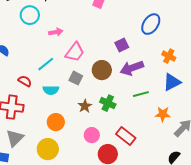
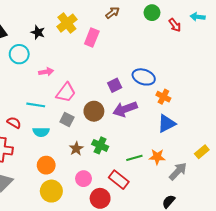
blue ellipse: (151, 24) -> (144, 77), moved, turned 75
cyan line: (46, 64) -> (36, 105), turned 48
green line: (141, 94) -> (134, 158), moved
yellow circle: (48, 149) -> (51, 191), moved

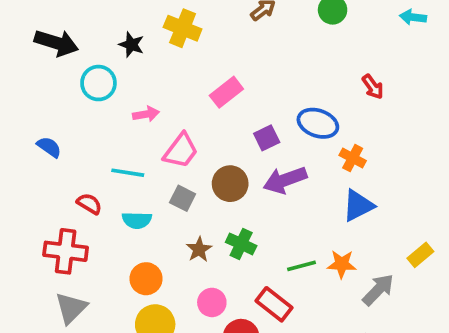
yellow cross: (67, 23) -> (183, 28), turned -30
red arrow: (175, 25) -> (373, 87), moved
pink rectangle: (92, 38) -> (226, 92), moved, turned 30

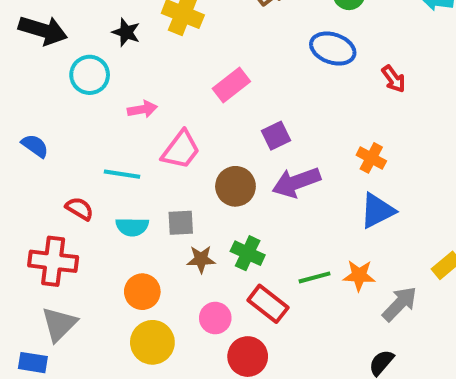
blue ellipse: (318, 123) -> (333, 49), moved
gray square: (183, 198) -> (181, 223), moved, turned -30
brown star: (199, 249) -> (201, 259), turned 30
red rectangle: (274, 304) -> (268, 304), moved

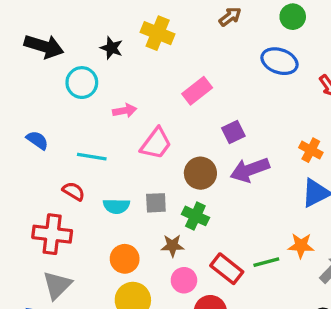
cyan line: (122, 174) -> (92, 157), moved
green cross: (248, 253) -> (195, 216), moved
brown star: (201, 259) -> (172, 246), moved
green line: (315, 277) -> (266, 262), moved

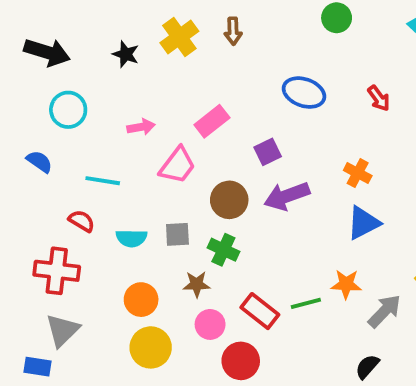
brown arrow: (230, 17) -> (233, 31), moved, turned 125
yellow cross: (158, 33) -> (179, 37), turned 32
blue ellipse: (280, 61) -> (304, 93), moved
cyan circle: (82, 83) -> (68, 110), moved
pink rectangle: (197, 91) -> (212, 121), moved

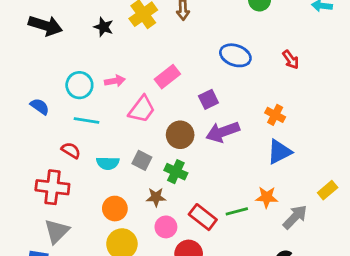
cyan circle: (68, 110) -> (79, 85), moved
gray square: (177, 234) -> (142, 160), turned 30

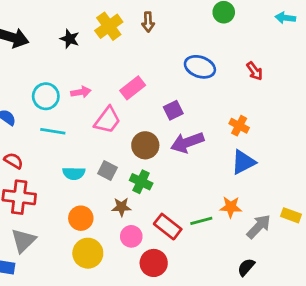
red semicircle: (71, 150) -> (14, 161), moved
yellow rectangle: (328, 190) -> (291, 215), moved, turned 60

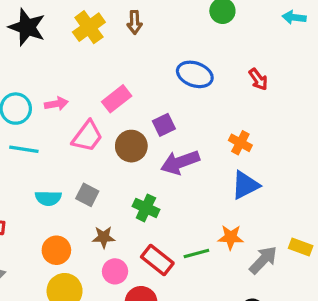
black star: (70, 39) -> (27, 27), moved, size x1.6
brown circle: (145, 145) -> (131, 146), moved
green cross: (141, 182) -> (146, 208), moved

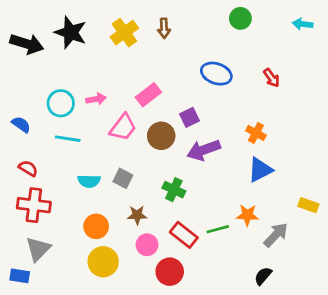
yellow rectangle: (301, 247) -> (308, 205), moved

